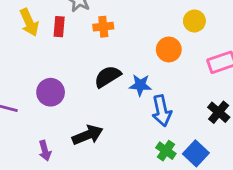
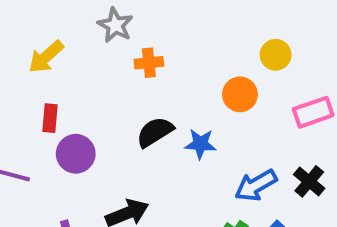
yellow arrow: (29, 22) -> (46, 57), turned 72
red rectangle: (59, 27) -> (50, 118), moved
blue arrow: (162, 111) -> (256, 185), moved, turned 72

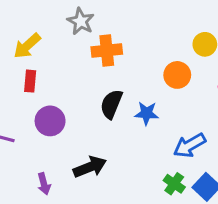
orange cross: (149, 63) -> (107, 50), size x1.4
red rectangle: (50, 118) -> (30, 81), moved
black semicircle: (155, 132) -> (111, 104), turned -36

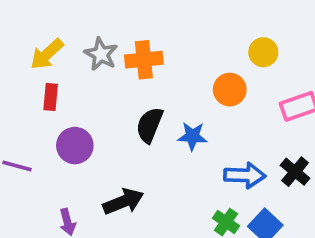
gray star: (81, 21) -> (101, 54), moved
blue arrow: (190, 145) -> (245, 175), turned -148

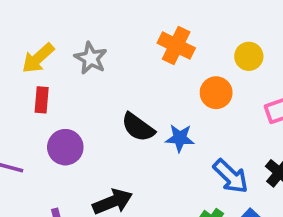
orange cross: (144, 60) -> (176, 45), moved, turned 32
black semicircle: (149, 125) -> (138, 127), turned -76
blue arrow: (245, 175) -> (231, 176), turned 42

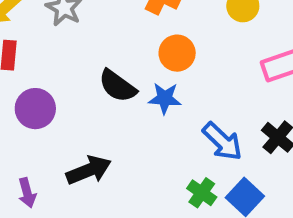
orange circle: (216, 93) -> (177, 53), moved

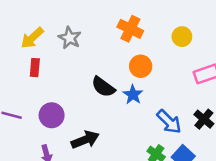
blue star: (165, 98) -> (133, 95), turned 30
purple circle: (35, 109) -> (52, 115), moved

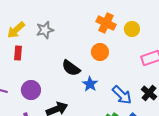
orange cross: (130, 29) -> (106, 23), moved
gray star: (70, 38) -> (45, 30), turned 30
blue star: (133, 95) -> (90, 84), moved

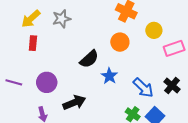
yellow circle: (132, 29) -> (154, 30), moved
black semicircle: (71, 68) -> (89, 59), turned -78

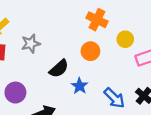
gray star: (62, 19) -> (31, 44), moved

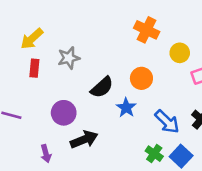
orange circle: (90, 51) -> (141, 78), moved
purple circle: (15, 93) -> (64, 113), moved

